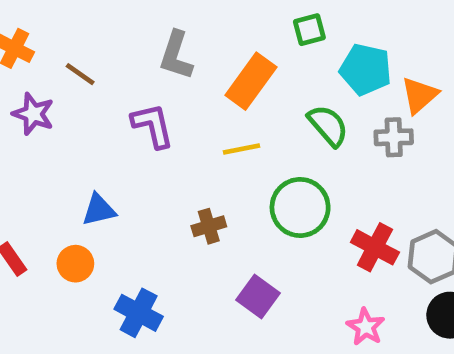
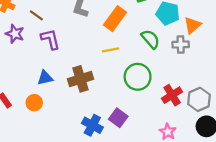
purple L-shape: (153, 126) -> (50, 39), moved
brown cross: (209, 226) -> (81, 79), moved, size x1.6
red cross: (375, 247) -> (172, 95), turned 30
blue cross: (139, 313) -> (92, 125), moved

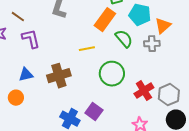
orange rectangle: (115, 19) -> (105, 20), moved

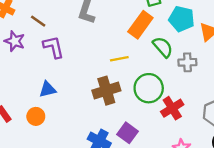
gray cross: (152, 44) -> (187, 62), moved
brown cross: (59, 76) -> (106, 91), moved
red cross: (144, 91) -> (172, 108), moved

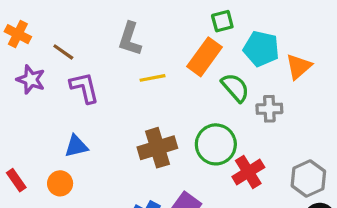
yellow line: (119, 59) -> (153, 78), moved

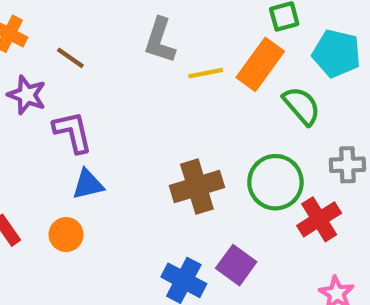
yellow line: (153, 78) -> (206, 73), moved
purple L-shape: (84, 88) -> (73, 132), moved
gray cross: (269, 109) -> (347, 165), moved

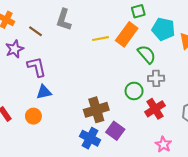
gray L-shape: (160, 40) -> (64, 20), moved
purple star: (27, 95) -> (15, 49), turned 30
gray cross: (347, 165) -> (156, 78), moved
green circle: (275, 182) -> (134, 91), size x0.7
brown cross: (197, 187) -> (96, 110), moved

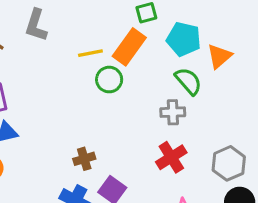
green semicircle: (147, 54) -> (188, 81), moved
green circle: (134, 91) -> (109, 80), moved
brown cross: (96, 110) -> (84, 159), size x0.6

